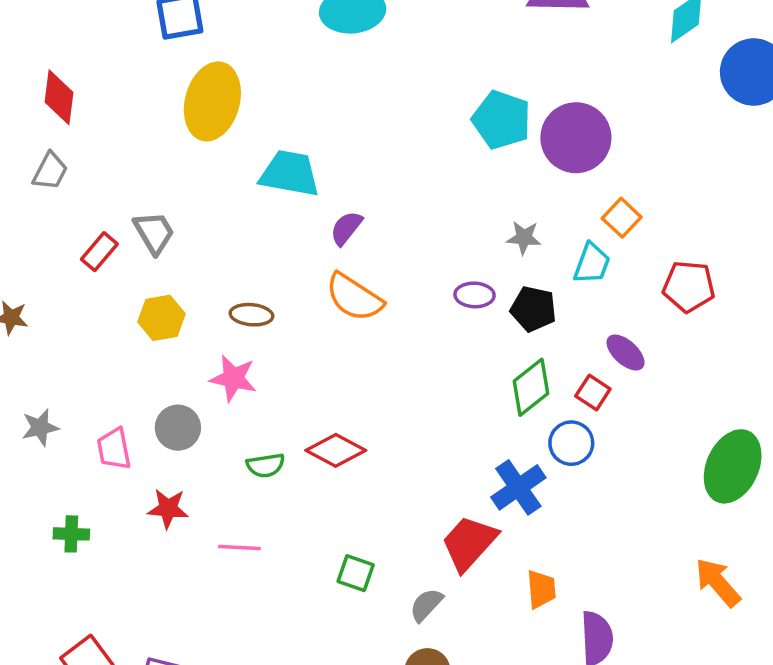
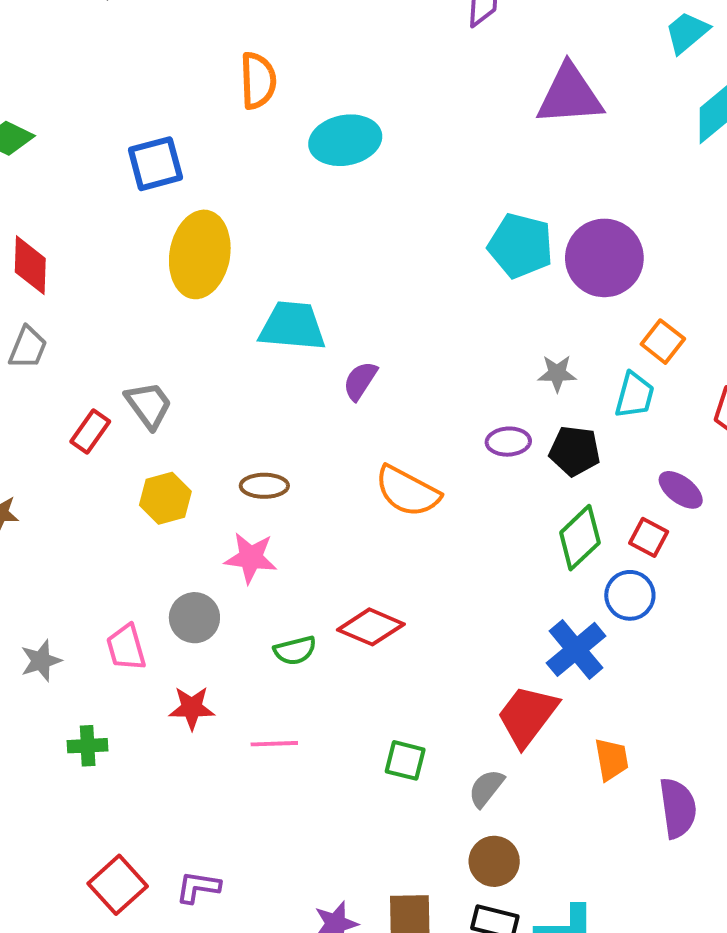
orange semicircle: (354, 297) -> (407, 491), moved
gray star: (40, 427) -> (41, 661), moved

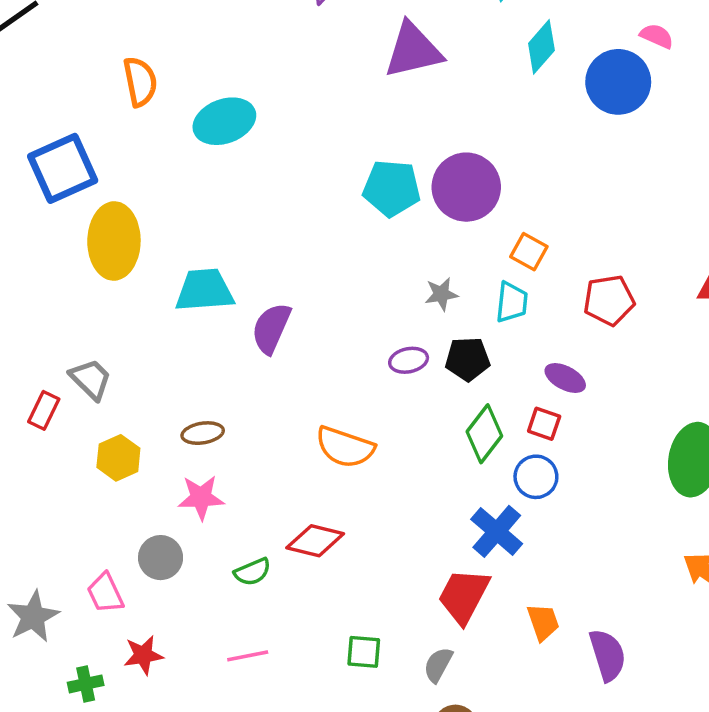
blue square: (155, 164) -> (63, 168), size x1.4
purple semicircle: (360, 381) -> (271, 328), size x1.4
orange semicircle: (407, 491) -> (345, 447), moved
gray star: (41, 661) -> (33, 617), size x1.4
red star: (192, 708) -> (143, 655), moved

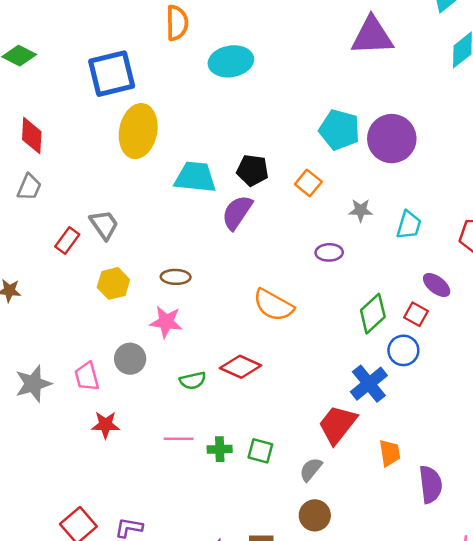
orange square: (529, 252) -> (308, 183), moved
black pentagon: (468, 359) -> (253, 170), moved
green cross: (86, 684) -> (220, 449), moved

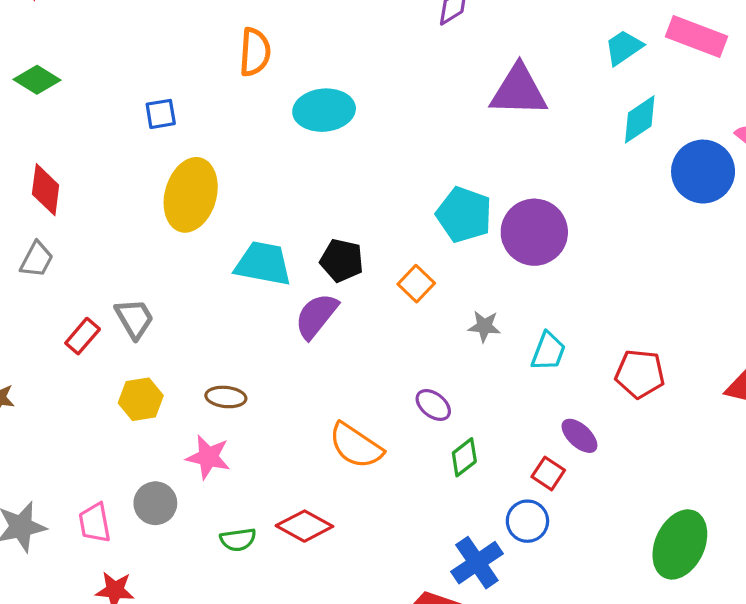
blue square: (112, 74) -> (161, 114), size x0.5
purple ellipse: (329, 252) -> (433, 405), moved, turned 35
green diamond: (373, 314) -> (464, 457), moved, size x0.7

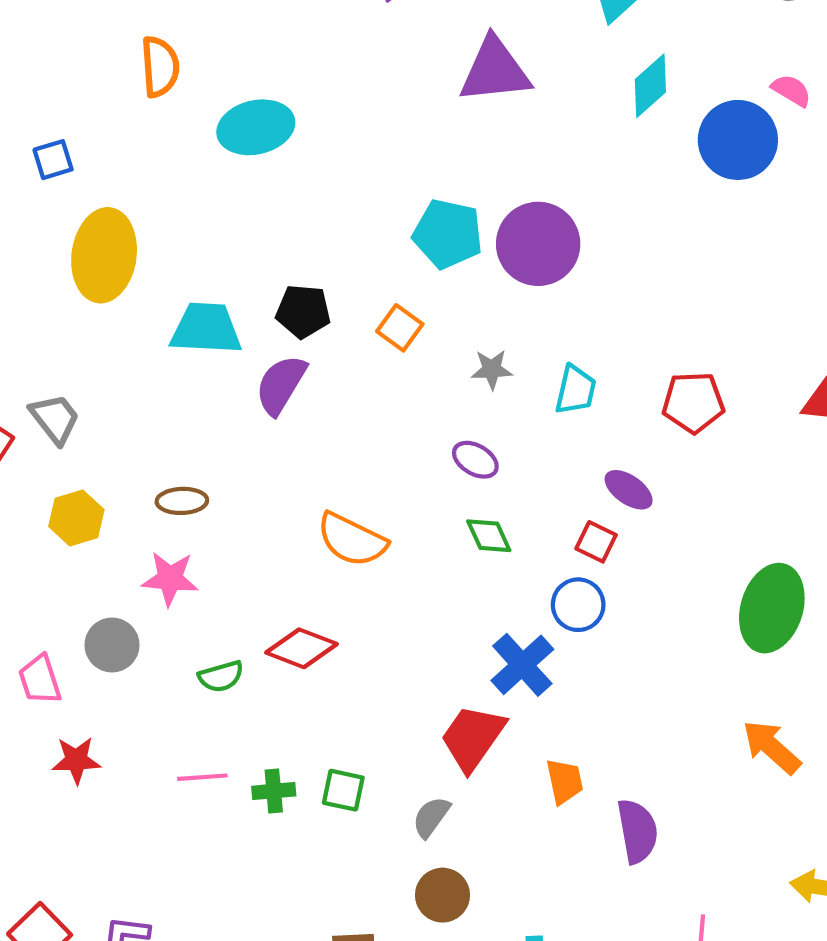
purple ellipse: (433, 405) -> (475, 460), moved
green diamond: (464, 457) -> (489, 536), turned -69

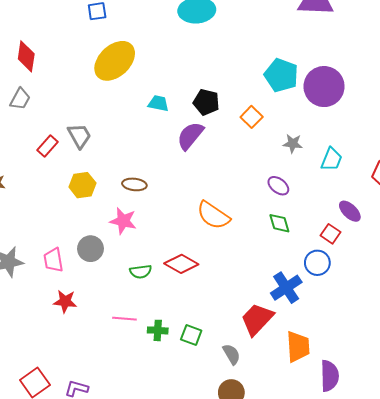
yellow ellipse: (104, 255) -> (115, 61), turned 30
cyan trapezoid: (206, 329) -> (158, 103), size x0.6
orange trapezoid: (565, 781) -> (298, 347), size x1.4
gray semicircle: (431, 817) -> (232, 354), turned 105

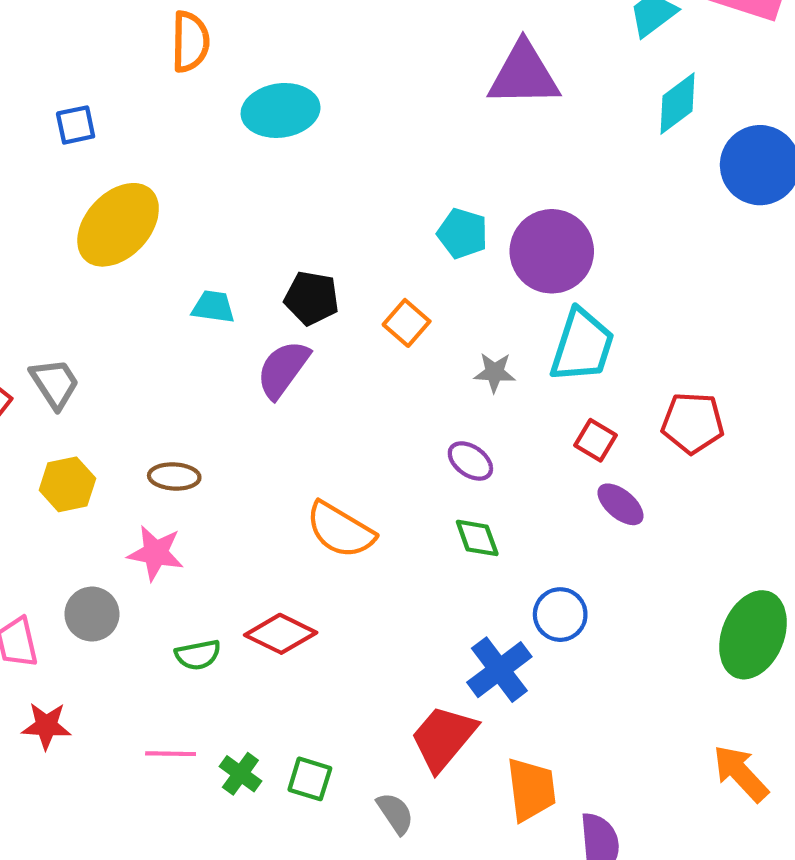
cyan pentagon: (281, 75) -> (463, 233), size x0.7
cyan trapezoid: (332, 159) -> (582, 346), moved, size x1.5
red square: (330, 234) -> (595, 440), moved
green cross: (158, 330) -> (240, 774), turned 36

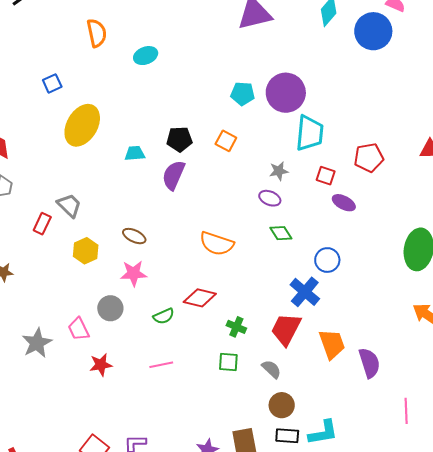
cyan ellipse: (281, 110) -> (146, 56), size x0.7
gray star: (495, 372) -> (279, 171), moved
brown ellipse: (174, 476) -> (134, 236), turned 35
green cross: (240, 774) -> (236, 327), moved

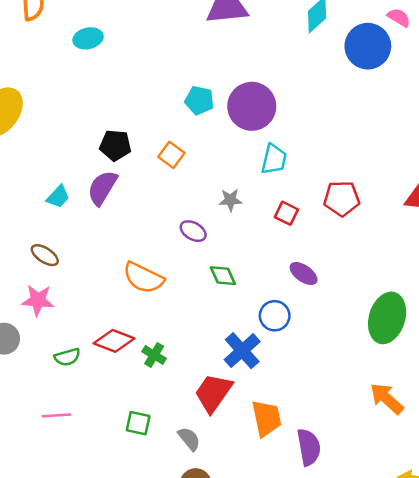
cyan trapezoid: (310, 133) -> (274, 159), size x0.7
cyan trapezoid: (135, 153) -> (58, 197), moved, turned 130
purple ellipse: (270, 198) -> (193, 231), moved
purple ellipse: (344, 203) -> (304, 274), moved
green cross: (236, 327) -> (154, 355), moved

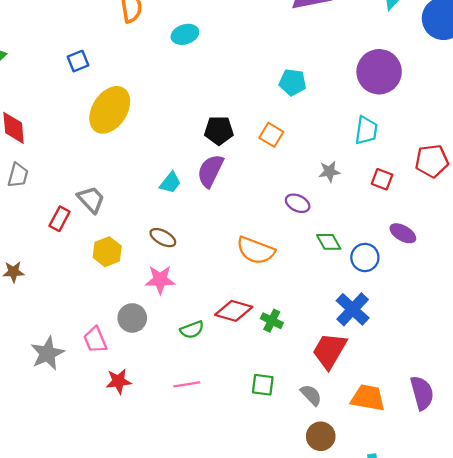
purple circle: (252, 106) -> (379, 72), moved
blue circle: (275, 316) -> (365, 257), moved
orange trapezoid: (267, 418) -> (368, 398), moved, turned -63

